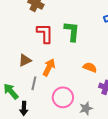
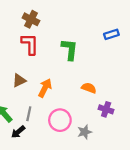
red L-shape: (45, 33) -> (30, 44), moved
gray line: (34, 83) -> (29, 114), moved
black arrow: (24, 108) -> (18, 132), turned 48

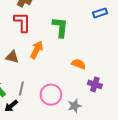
brown triangle: (19, 80) -> (12, 57), turned 40
orange arrow: (45, 88) -> (37, 50), moved

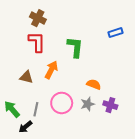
pink circle: (51, 95) -> (62, 103), moved
gray star: (74, 106) -> (88, 104), moved

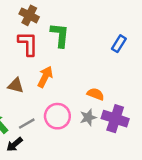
blue rectangle: (116, 33) -> (119, 44), moved, turned -40
green L-shape: (75, 47) -> (60, 35), moved
purple cross: (110, 105) -> (115, 119), size x1.5
gray line: (36, 109) -> (27, 124), turned 48

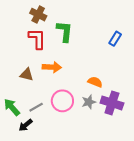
orange arrow: (45, 77) -> (52, 67), turned 66

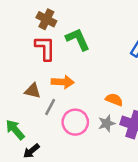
green L-shape: (65, 31) -> (78, 39), turned -30
gray line: (36, 107) -> (50, 107), moved, turned -32

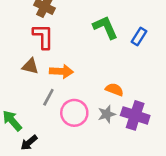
green L-shape: (78, 39) -> (105, 27), moved
brown triangle: (33, 91) -> (30, 66), moved

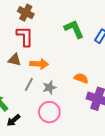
pink circle: (74, 113) -> (49, 112), moved
gray star: (107, 114) -> (49, 87), moved

